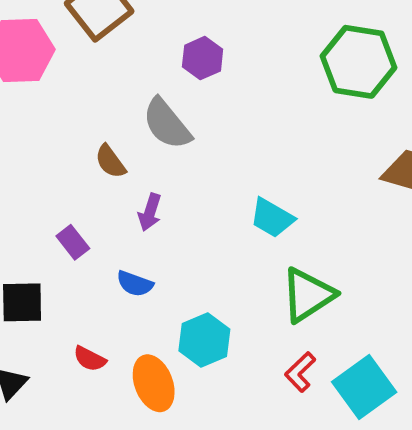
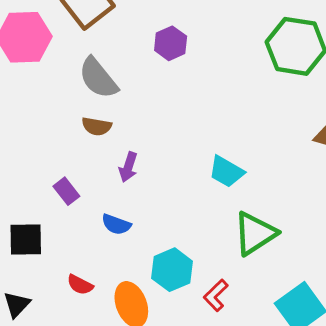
gray semicircle: (167, 124) -> (98, 78), moved
brown semicircle: (110, 161) -> (97, 126), turned -44
red L-shape: (300, 372) -> (216, 295), moved

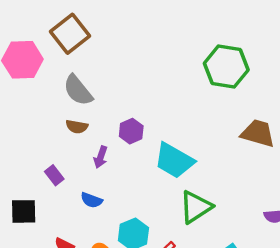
purple hexagon: (171, 43) -> (131, 131), moved
cyan trapezoid: (226, 172) -> (174, 161), size x1.5

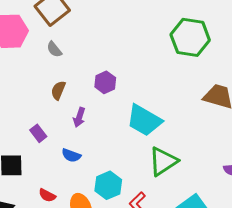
gray semicircle: (78, 90) -> (54, 49), moved, size x0.6
brown semicircle: (77, 127) -> (58, 90), turned 102
purple hexagon: (131, 131) -> (105, 82), moved

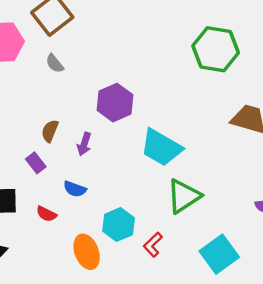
purple hexagon: (105, 82) -> (115, 103), size x1.4
brown semicircle: (58, 90) -> (50, 131), moved
red semicircle: (47, 195) -> (46, 214), moved

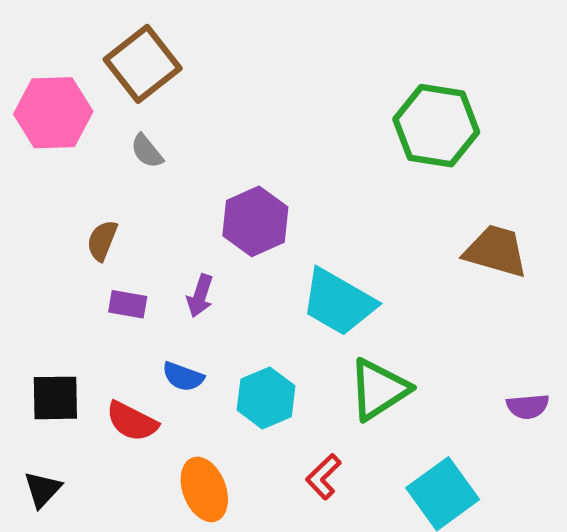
brown semicircle: (50, 131) -> (102, 240), moved
purple rectangle: (36, 163) -> (128, 304), moved, turned -42
red semicircle: (46, 214) -> (132, 421), size x1.4
cyan hexagon: (119, 225) -> (266, 398), moved

